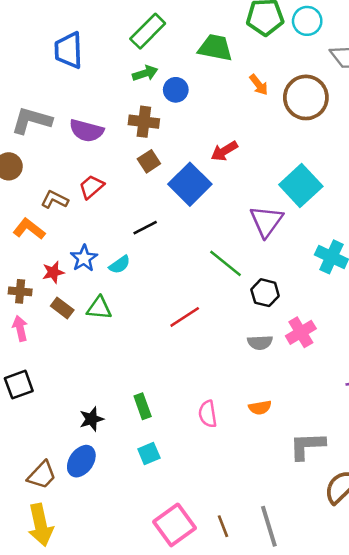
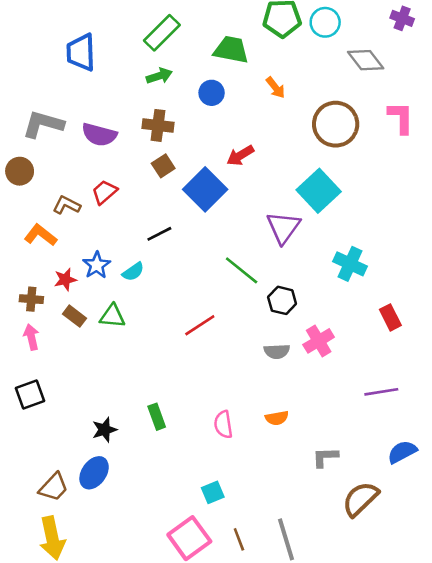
blue circle: (176, 90) -> (212, 93), moved
brown circle: (306, 97) -> (336, 124), moved
gray L-shape: (307, 446) -> (325, 457), size x0.7
cyan square: (149, 453) -> (213, 492), moved

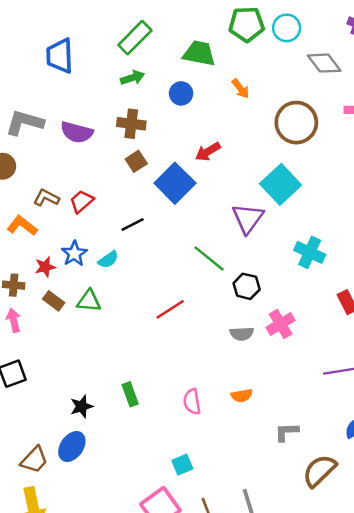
red trapezoid: (104, 192) -> (82, 201), moved

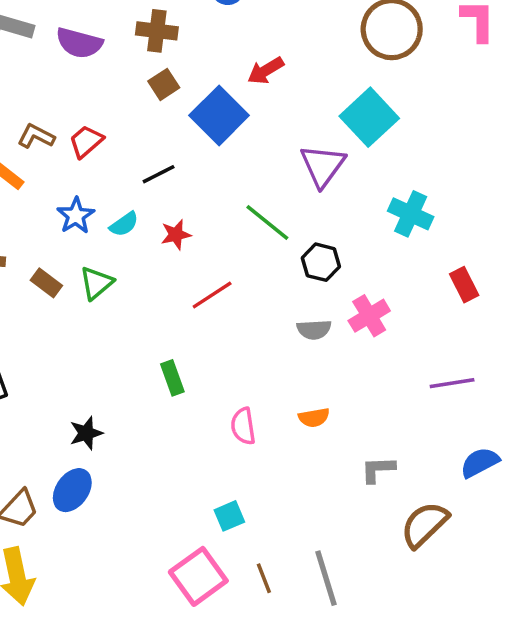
red star: (45, 267) -> (176, 235), moved
green triangle: (89, 301) -> (96, 283), turned -45
green rectangle: (130, 394) -> (172, 378), moved

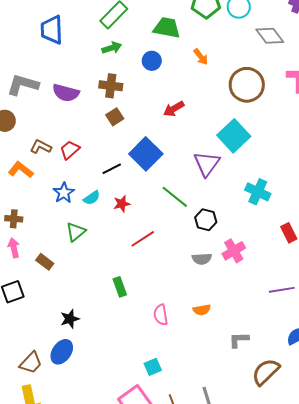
blue square: (219, 115) -> (146, 154), moved
brown rectangle: (46, 283) -> (45, 262), moved

